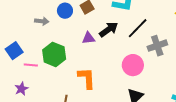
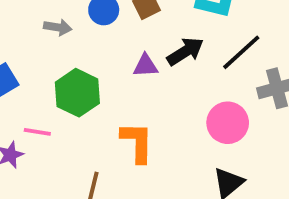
pink line: (31, 65) -> (37, 132), moved

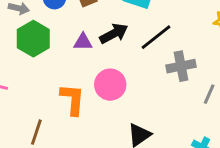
green hexagon: (77, 93) -> (33, 39), moved
pink circle: (228, 123) -> (110, 85), moved

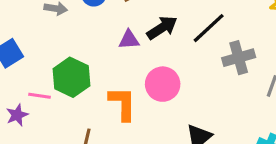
green hexagon: (33, 39) -> (71, 77), moved

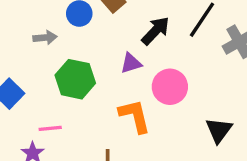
purple triangle: (129, 40) -> (131, 63), moved
green hexagon: (71, 77) -> (75, 79), moved

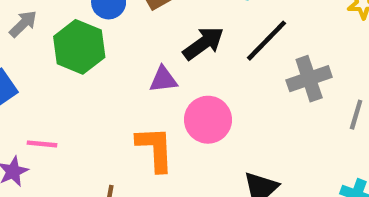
gray arrow: (45, 38) -> (23, 24), moved, turned -50
green hexagon: (75, 79) -> (79, 47), moved

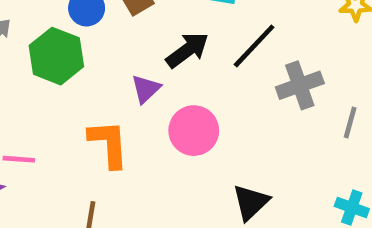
purple triangle: (163, 79) -> (146, 89), turned -36
orange L-shape: (155, 149) -> (109, 144), moved

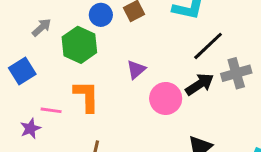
black arrow: (187, 50) -> (200, 84), moved
orange L-shape: (109, 144) -> (86, 96), moved

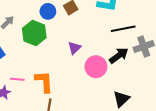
black line: (208, 46) -> (123, 29), turned 35
orange L-shape: (86, 96) -> (44, 82), moved

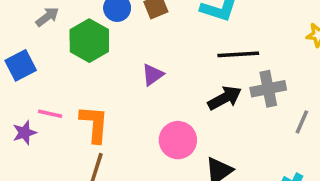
pink circle: (96, 67) -> (178, 140), moved

